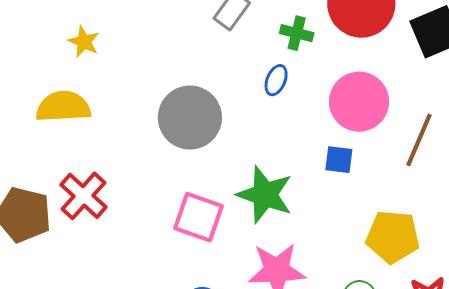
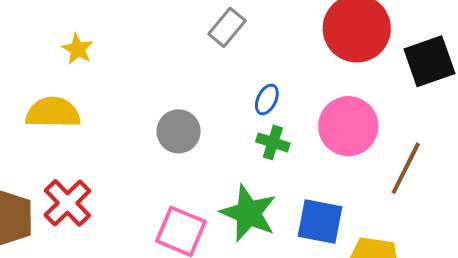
green cross: (297, 33) -> (273, 142), moved
gray circle: (190, 118) -> (179, 131), size x0.7
blue square: (339, 160) -> (320, 222), moved, size x1.6

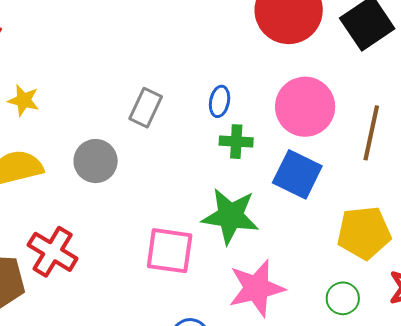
gray rectangle: (227, 27) -> (146, 108), moved
gray circle: (179, 131) -> (96, 161), moved
blue square: (320, 222) -> (297, 174), moved, turned 30

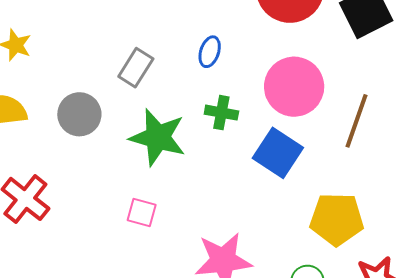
blue ellipse: (220, 101) -> (210, 52), moved
green star: (230, 216) -> (158, 137), moved
pink square: (170, 251) -> (142, 213), size x0.6

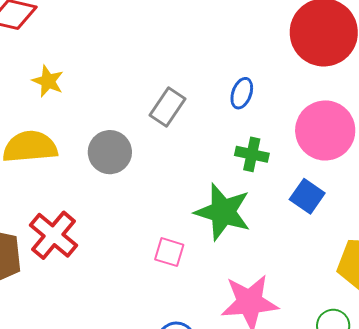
green star: (158, 137) -> (223, 212), moved
blue square: (278, 153) -> (307, 196), size x0.7

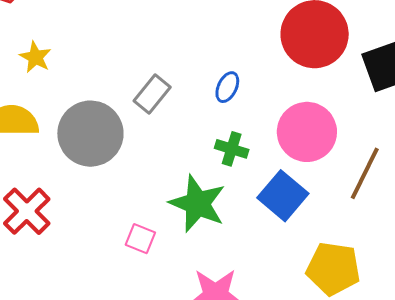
gray circle: (110, 152) -> (90, 134), size x1.5
blue square: (307, 196) -> (283, 196), size x1.4

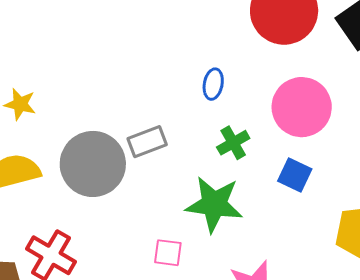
gray rectangle: (152, 94) -> (147, 142), moved, turned 45
green cross: (232, 149) -> (233, 143), turned -32
blue square: (283, 196) -> (295, 175), size x0.7

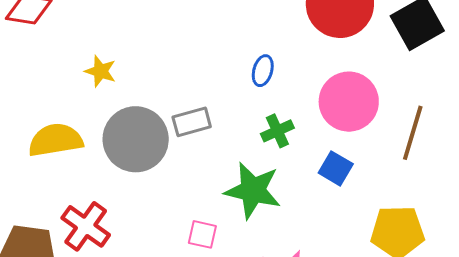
yellow star: (20, 104) -> (100, 71), moved

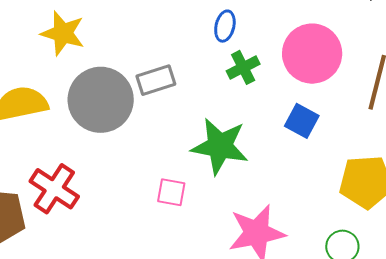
yellow star: (100, 71) -> (63, 33), size x1.4
green cross: (277, 131) -> (243, 67), moved

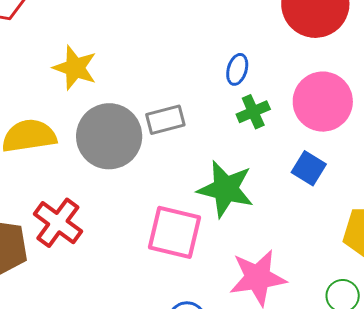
pink square: (171, 192) -> (175, 232), size x1.8

